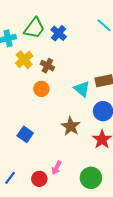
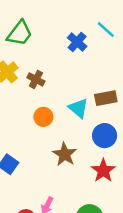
blue cross: (59, 33) -> (77, 42), moved
orange circle: (41, 89) -> (43, 117), moved

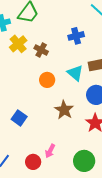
blue cross: (77, 42) -> (76, 36), moved, turned 35

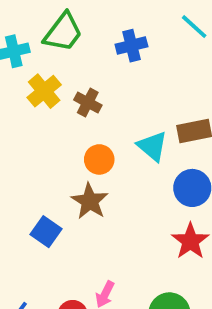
blue cross: (76, 36) -> (131, 46), moved
brown star: (64, 110) -> (90, 201), moved

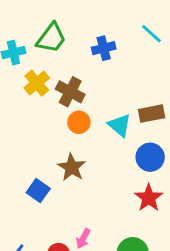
brown cross: (88, 103) -> (70, 92), size x1.4
orange circle: (99, 159) -> (79, 122), moved

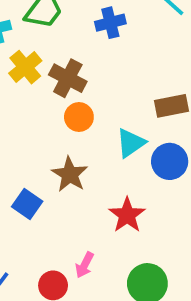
cyan triangle: (120, 125) -> (131, 143), moved, turned 45
red star: (149, 198) -> (127, 215), moved

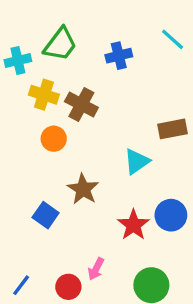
yellow cross: (25, 67) -> (44, 95), turned -32
orange circle: (79, 117) -> (54, 139), moved
blue circle: (170, 161) -> (171, 215), moved

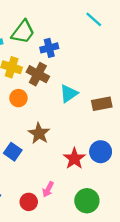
cyan line: (173, 39) -> (94, 19), moved
blue cross: (119, 56) -> (49, 48), moved
brown rectangle: (173, 129) -> (102, 104), moved
cyan triangle: (137, 161) -> (69, 94), moved

